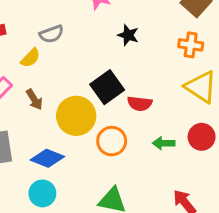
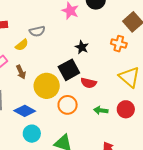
black star: (128, 35) -> (82, 47), moved
orange cross: (191, 45) -> (119, 44), moved
cyan circle: (42, 193) -> (32, 134), moved

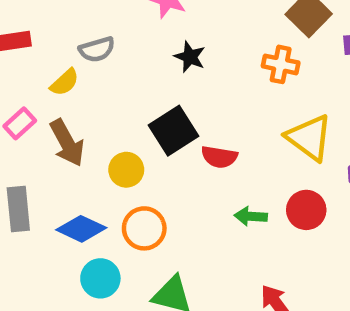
black star: (82, 47) -> (190, 57), moved
brown arrow: (21, 72) -> (67, 143), size x1.5
yellow circle: (47, 86) -> (126, 170), size x0.6
orange circle: (68, 105) -> (144, 228), moved

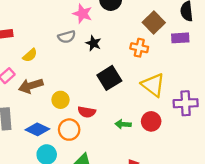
gray semicircle: (97, 49) -> (67, 37), moved
black square: (174, 131) -> (109, 78), moved
brown arrow: (67, 143) -> (31, 86), turned 100
red semicircle: (219, 157) -> (87, 112), moved

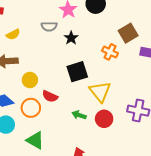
yellow triangle: (153, 85) -> (100, 91), moved

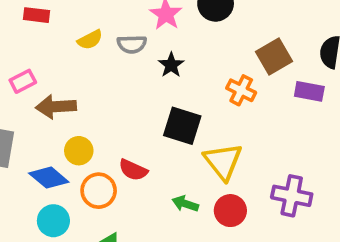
yellow semicircle: (13, 34) -> (90, 40), moved
black square: (77, 72) -> (182, 126), turned 35
yellow circle: (30, 80) -> (79, 151), moved

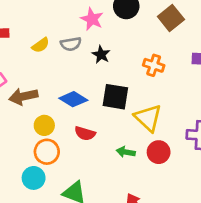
brown square: (274, 56) -> (171, 18), moved
blue diamond: (49, 178) -> (73, 99), moved
orange circle: (99, 191) -> (47, 152), moved

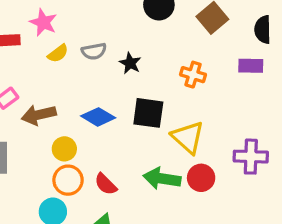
pink star: (92, 19) -> (43, 22), moved
red semicircle: (85, 133) -> (106, 184), moved, turned 30
green arrow: (126, 152) -> (162, 178), size x1.6

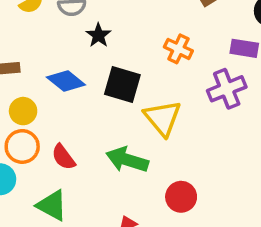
black star: (130, 63) -> (98, 35), moved
purple cross: (251, 157) -> (227, 89), moved, turned -32
red circle: (201, 178) -> (181, 197), moved

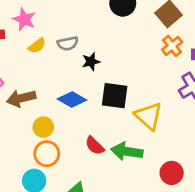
black star: (98, 35) -> (91, 62), turned 30
orange cross: (178, 49) -> (172, 46), moved, turned 35
red semicircle: (63, 157) -> (95, 146), moved

